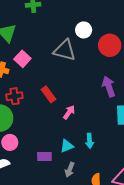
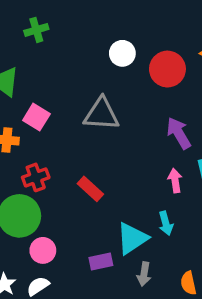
gray triangle: (65, 50) -> (102, 114), moved
red rectangle: (49, 94) -> (90, 189), moved
pink arrow: (69, 112) -> (175, 181), moved, turned -32
cyan triangle: (67, 146) -> (132, 238), size x1.5

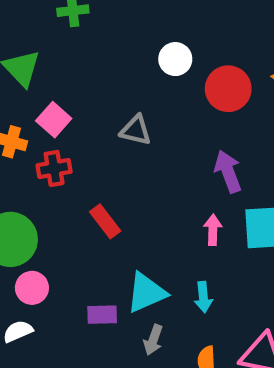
gray triangle: (102, 114) -> (136, 130), size x0.7
red cross: (36, 177) -> (54, 168), moved
cyan arrow: (166, 223) -> (203, 297), moved

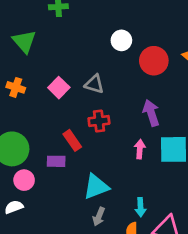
pink square: (54, 120) -> (59, 88), moved
red cross: (54, 168) -> (99, 121), moved
cyan arrow: (203, 297) -> (140, 207), moved
purple rectangle: (102, 315) -> (56, 161), moved

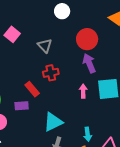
red circle: (154, 61) -> (87, 39), moved
gray triangle: (94, 84) -> (45, 46), turned 35
pink square: (59, 88) -> (12, 34), moved

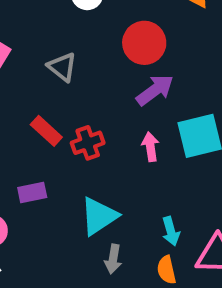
purple arrow: (89, 63) -> (155, 90), turned 84
red cross: (51, 73) -> (88, 143), moved
red rectangle: (32, 89) -> (46, 131), moved

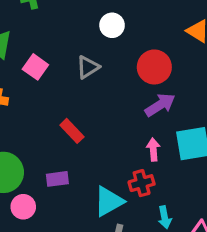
gray triangle: (62, 67) -> (88, 67), moved, turned 45
red cross: (88, 143) -> (142, 183), moved

